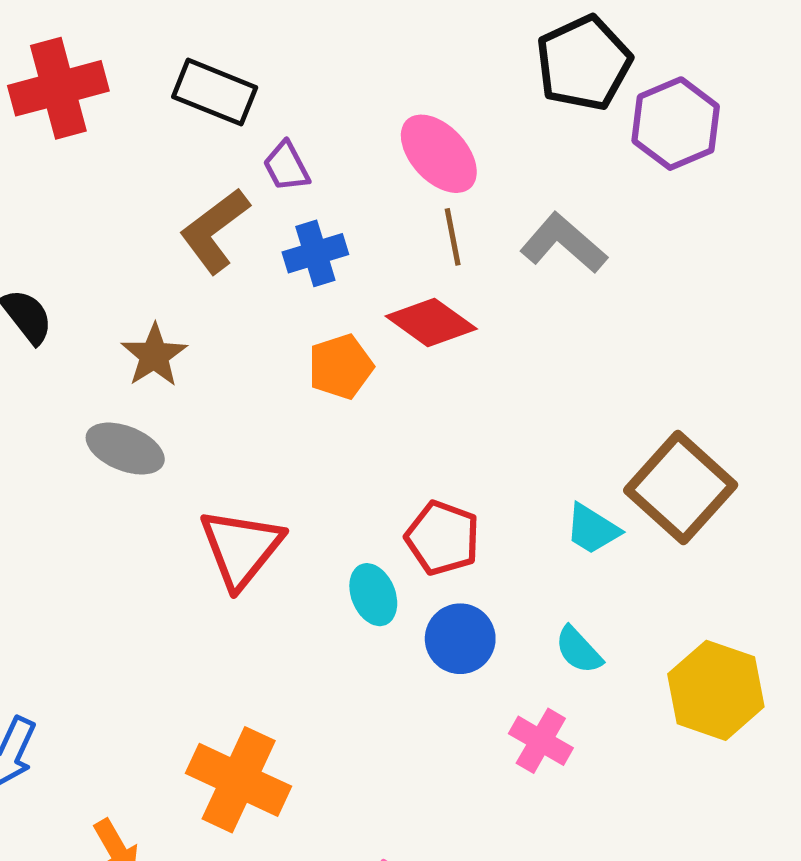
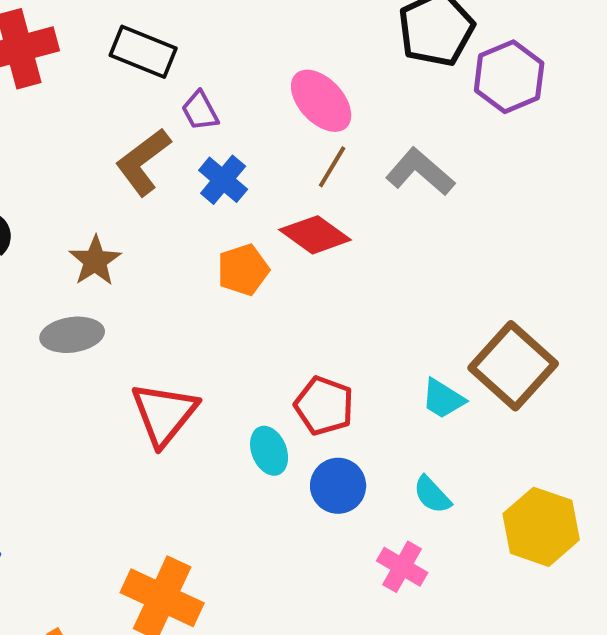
brown line: (453, 237) -> (332, 167), turned 42
blue cross: (315, 253) -> (223, 180), turned -33
gray ellipse: (125, 449) -> (72, 335), turned -30

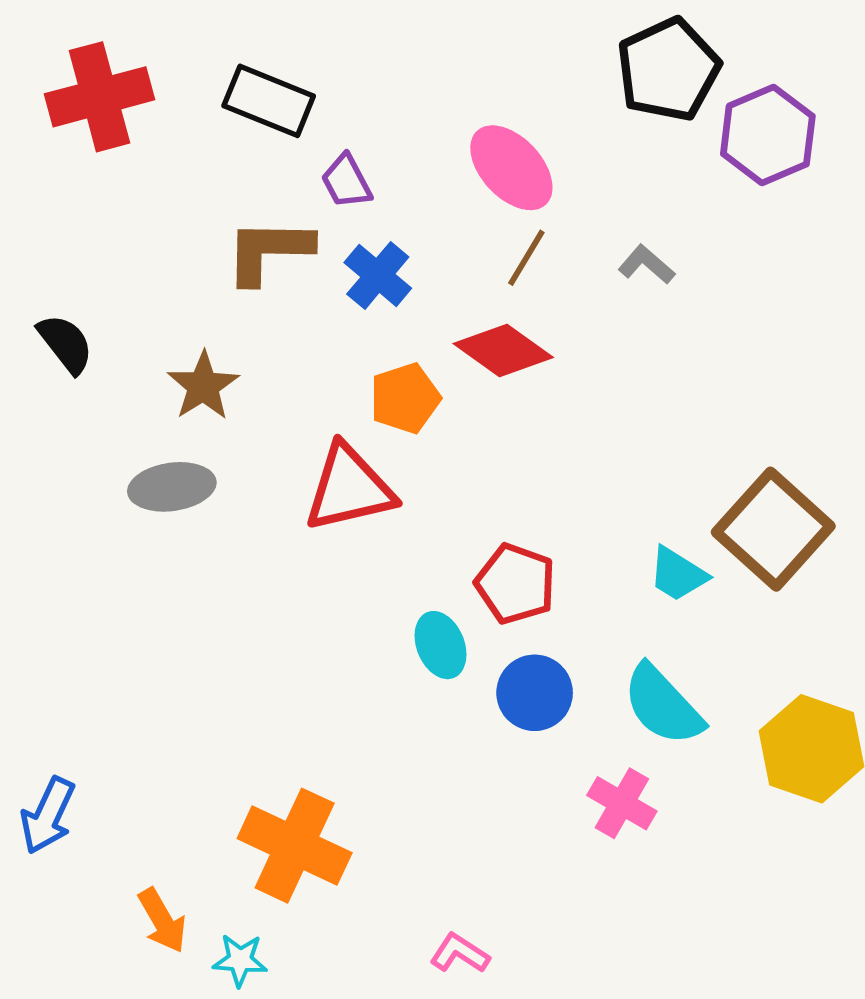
brown L-shape: (143, 162) -> (269, 251), turned 38
gray L-shape: (420, 172) -> (646, 265), size x0.6
red triangle: (164, 414) -> (349, 488), moved, turned 38
cyan semicircle: (432, 495) -> (663, 705), size x1.6

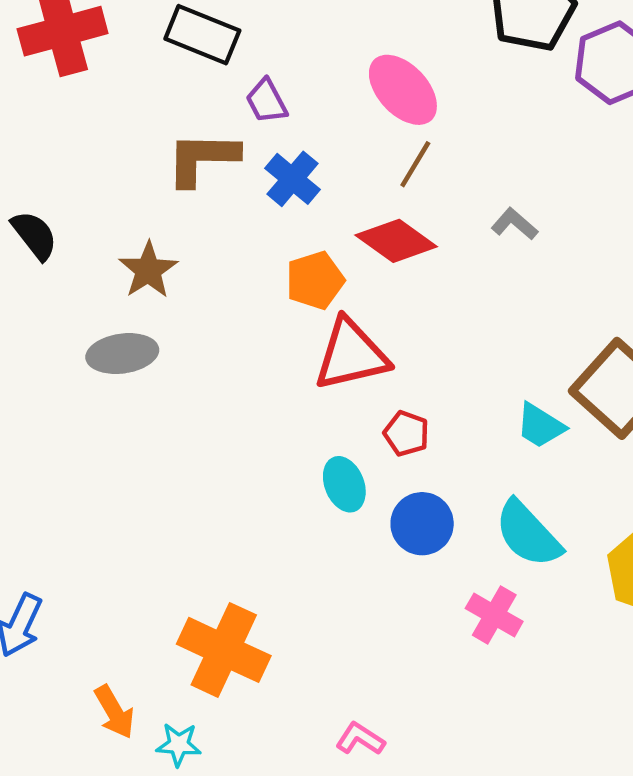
gray L-shape: (646, 265) -> (514, 224), moved
red triangle: (349, 488) -> (351, 355), moved
red pentagon: (516, 584) -> (406, 434), size x0.7

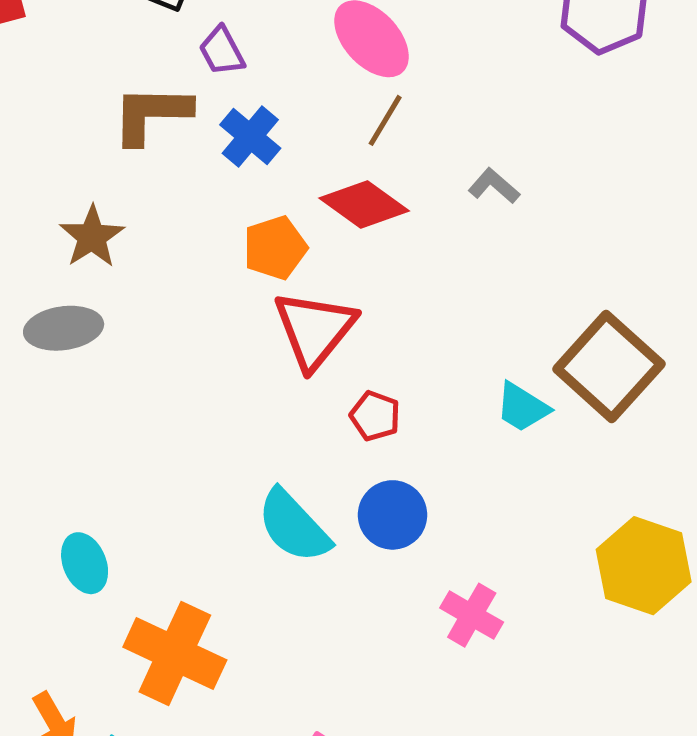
red triangle: (351, 355) -> (315, 329), turned -38
cyan ellipse: (344, 484) -> (85, 563), moved
cyan semicircle: (528, 534) -> (294, 526), moved

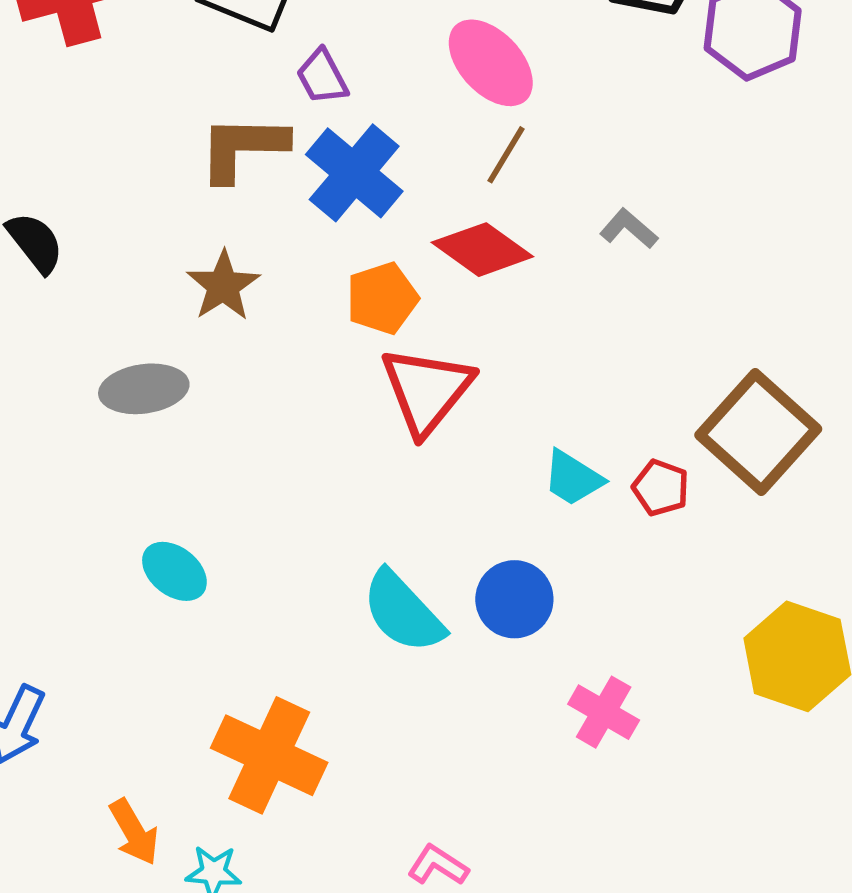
blue cross: (250, 136) -> (354, 173), size x1.4
brown star: (92, 237) -> (223, 286), moved
cyan trapezoid: (522, 407) -> (573, 478), moved
red pentagon: (375, 416) -> (661, 488), moved
cyan ellipse: (85, 563) -> (174, 571), moved, turned -30

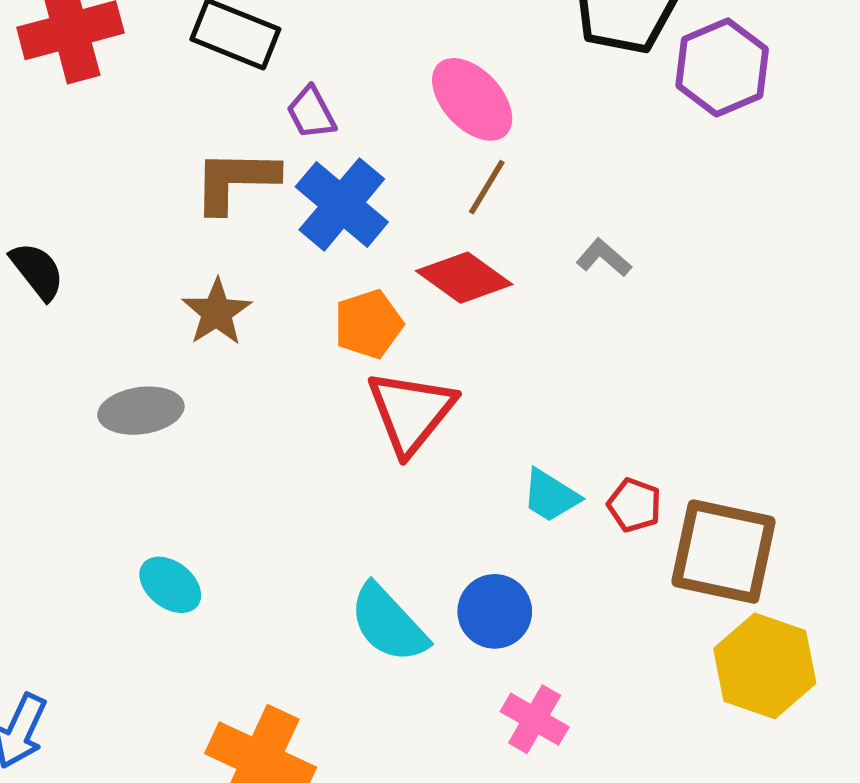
brown square: (758, 432) -> (723, 552), moved, turned -30
pink cross: (604, 712) -> (535, 719), moved

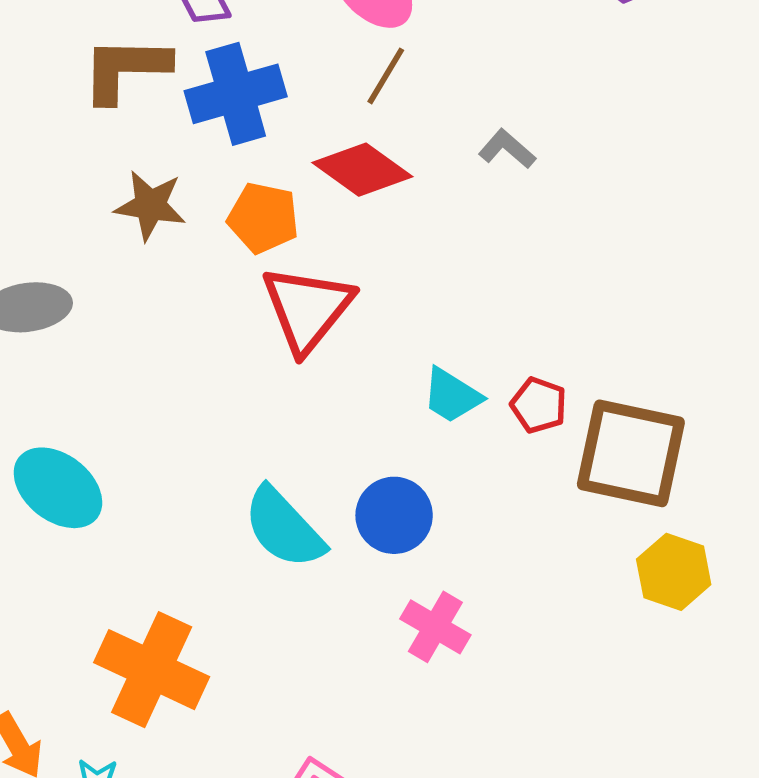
blue cross: (342, 204) -> (236, 94), turned 34
brown star: (217, 312) -> (150, 205), moved, turned -30
orange pentagon: (368, 324) -> (263, 218), turned 30
cyan ellipse: (170, 585) -> (58, 488), size x1.4
yellow hexagon: (765, 666) -> (674, 572), size x0.7

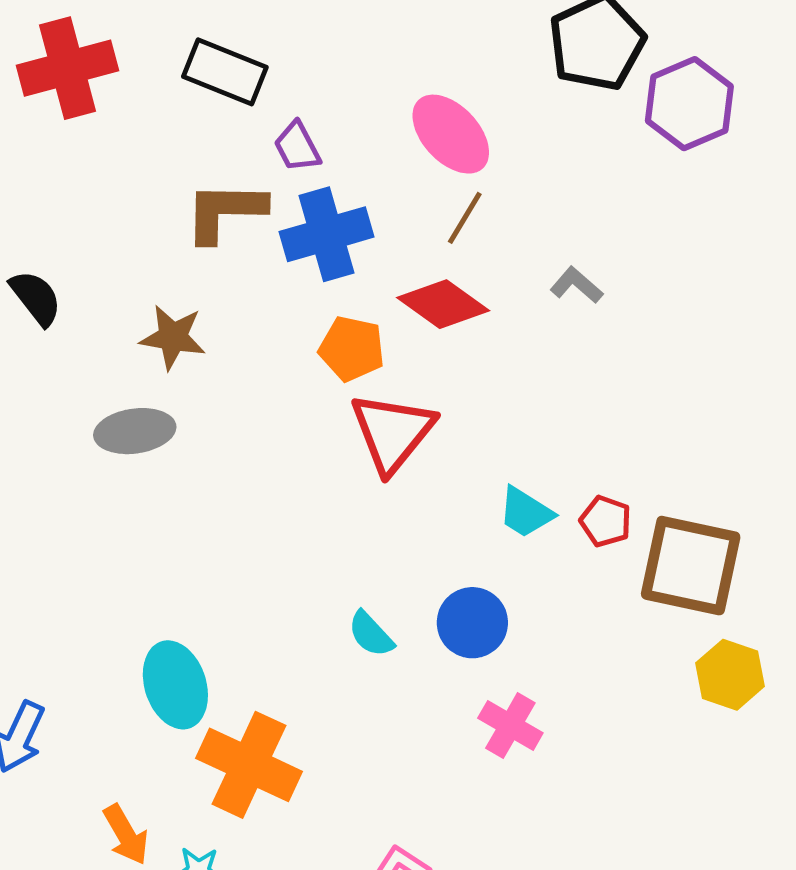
brown star: (150, 205) -> (173, 337), moved
cyan ellipse: (58, 488) -> (175, 685), moved, turned 34
cyan semicircle: (284, 528) -> (371, 634), size x0.6

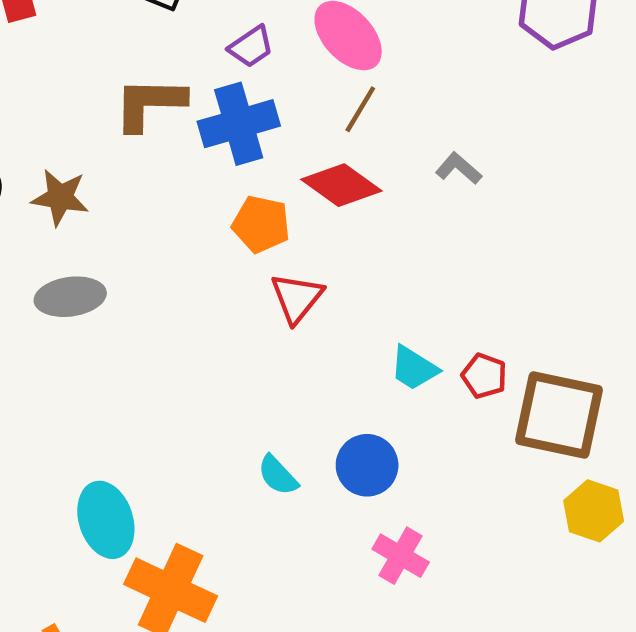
purple trapezoid: (297, 147) -> (251, 47), moved, turned -96
brown star: (173, 337) -> (60, 197), moved
red triangle: (392, 432) -> (297, 298), size x0.7

